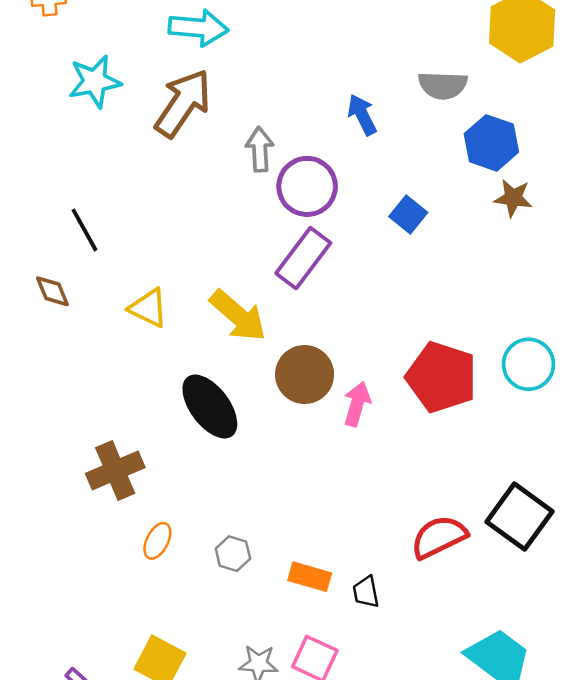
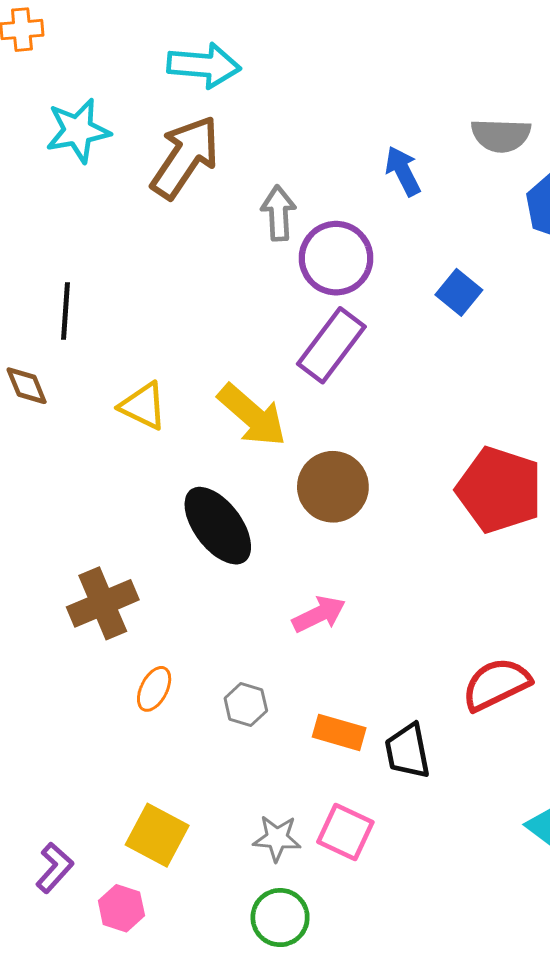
black line: (84, 230) -> (65, 311), turned 33
pink arrow: (357, 404) -> (319, 614), moved, turned 48
black trapezoid: (366, 592) -> (408, 751), size x1.4

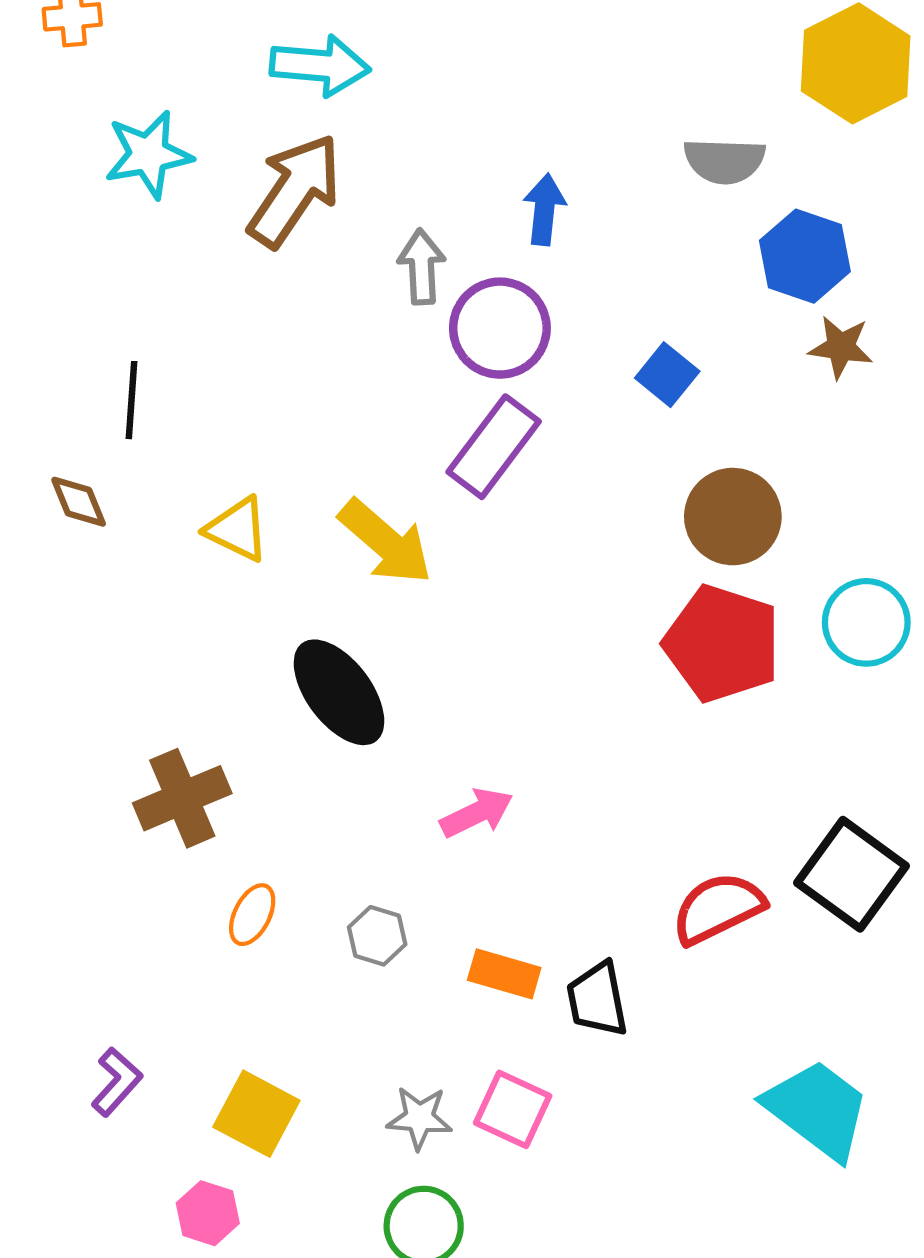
blue arrow: (403, 171) -> (544, 210), moved, turned 33
brown circle: (333, 487) -> (733, 517), moved
purple L-shape: (55, 868) -> (117, 1082), moved

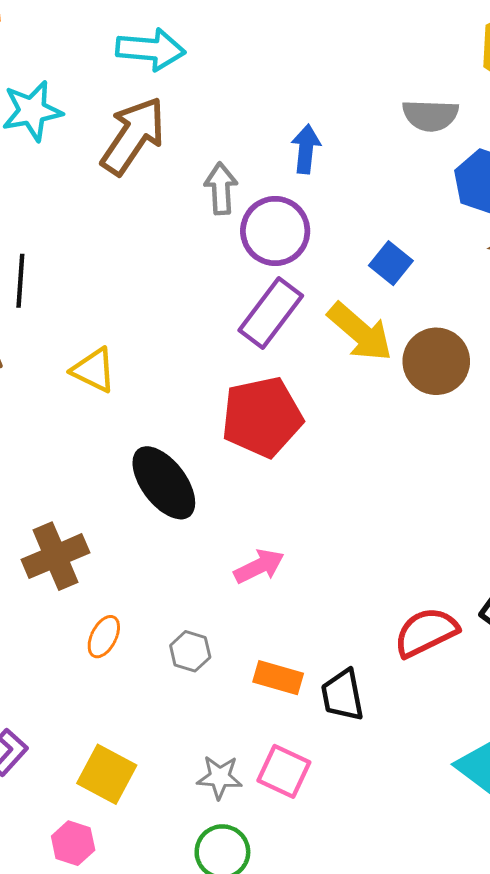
yellow arrow: (386, 542) -> (360, 332), moved
red pentagon: (722, 644) -> (262, 417), moved, turned -30

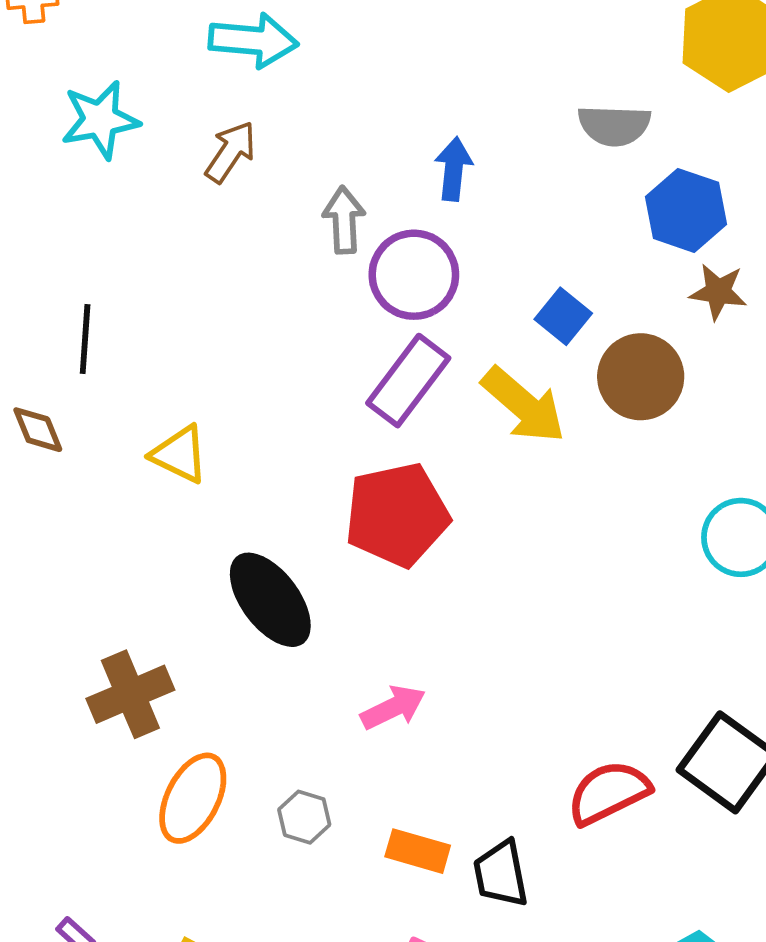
brown arrow: (133, 136) -> (231, 152), size x0.6
brown circle: (436, 361) -> (641, 377), moved
orange ellipse: (104, 637) -> (193, 798), size x1.6

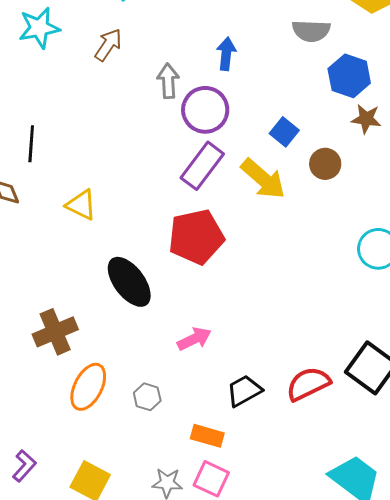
brown circle: (641, 377) -> (325, 164), size x0.7
orange rectangle: (418, 851) -> (207, 436), moved
black trapezoid: (501, 874) -> (244, 391), moved, turned 72

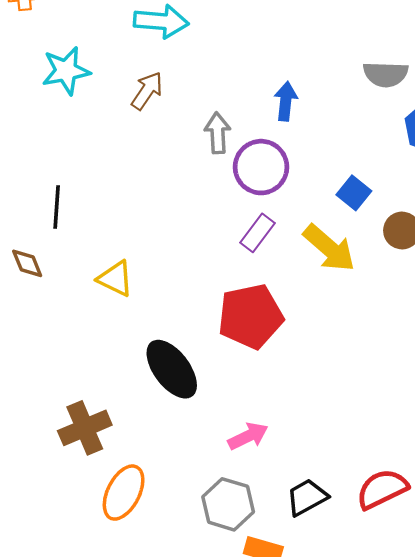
purple rectangle: (202, 166) -> (257, 233), size x0.7
gray hexagon: (147, 397) -> (228, 504), moved, size x1.6

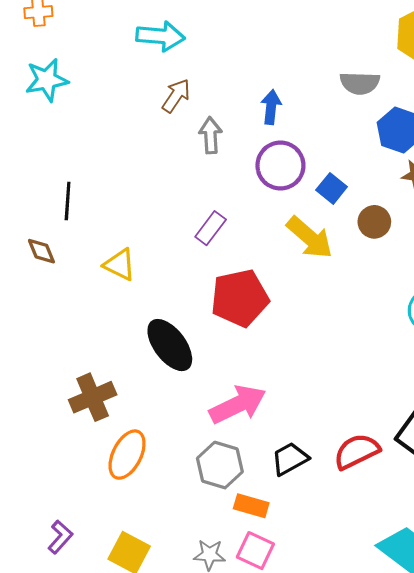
cyan star: (66, 71) -> (47, 80), moved
brown arrow: (147, 91) -> (176, 96), moved
purple circle: (261, 167) -> (280, 166), moved
purple rectangle: (257, 233) -> (211, 228), moved
pink arrow: (248, 436) -> (238, 404), size x1.6

